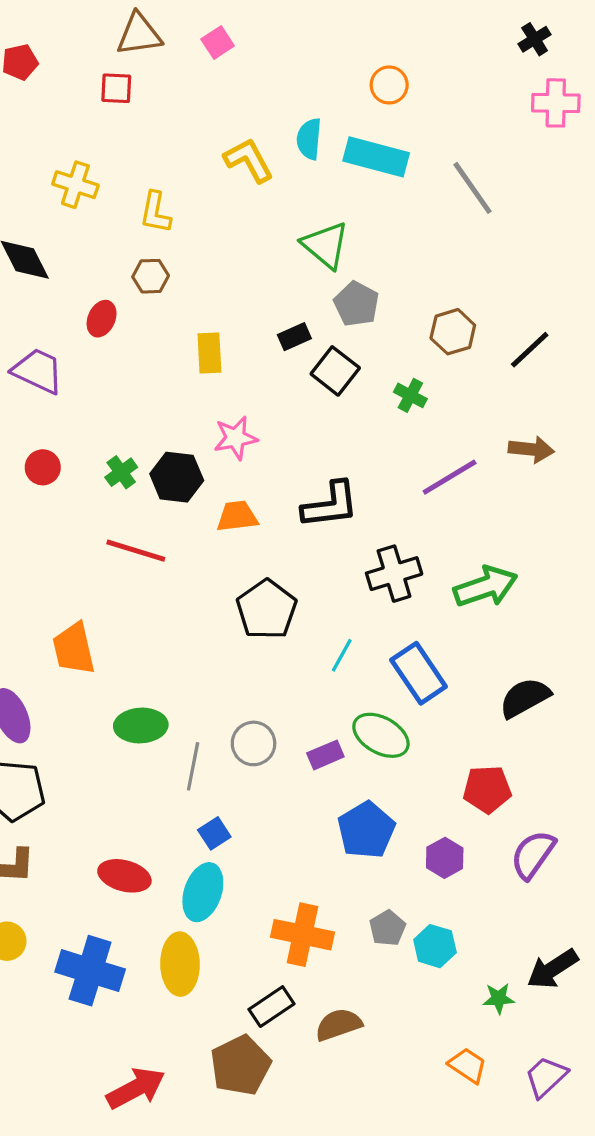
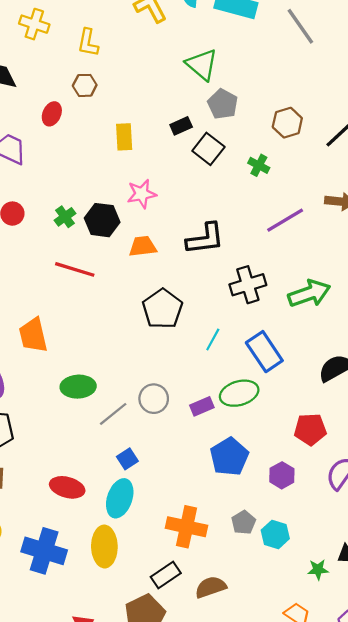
green ellipse: (381, 735) -> (239, 393), turned -45
gray line: (193, 766) -> (113, 414), turned 40

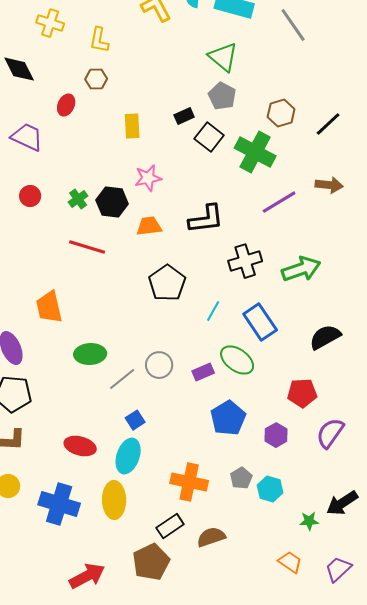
green triangle: (202, 65) -> (223, 57), moved
green cross: (259, 165) -> (255, 152), size x2.0
green ellipse: (239, 393) -> (237, 360), turned 52

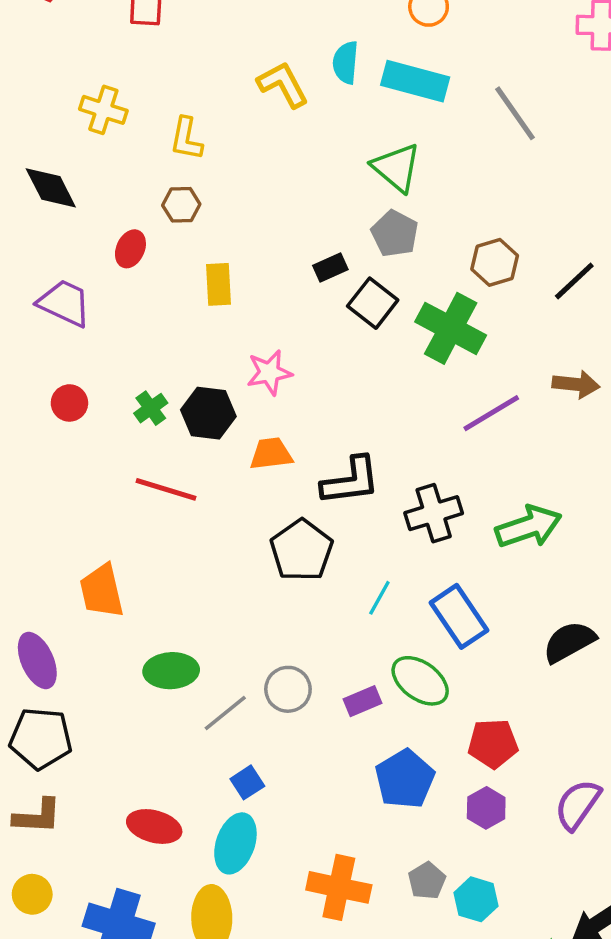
yellow rectangle: (132, 126) -> (219, 284), moved
black L-shape: (206, 219) -> (351, 481), moved
red pentagon: (302, 393) -> (493, 743), moved

